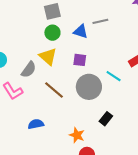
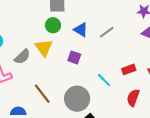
gray line: (100, 21) -> (107, 32), moved, turned -35
gray circle: (89, 87) -> (77, 99), moved
brown line: (54, 90) -> (42, 94), moved

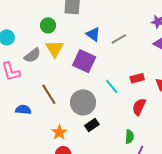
green circle: (53, 25) -> (48, 25), moved
purple square: (74, 57) -> (84, 61), size x1.6

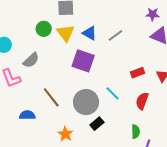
yellow triangle: (55, 49) -> (65, 33), moved
cyan line: (112, 87) -> (112, 93), moved

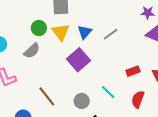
blue triangle: (90, 33) -> (85, 32), turned 42
gray semicircle: (31, 60) -> (32, 51), moved
purple square: (83, 61) -> (78, 60), turned 30
gray circle: (86, 102) -> (82, 101), size x0.6

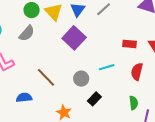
red rectangle: (133, 71) -> (129, 44), turned 32
cyan line: (108, 92) -> (107, 67), turned -56

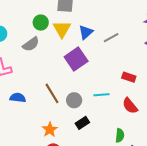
red semicircle: (137, 72) -> (130, 106), turned -66
brown line: (46, 77) -> (52, 93), moved
blue semicircle: (24, 98) -> (18, 98), moved

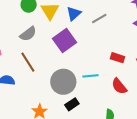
gray semicircle: (31, 44) -> (28, 34), moved
brown line: (52, 93) -> (28, 62), moved
gray circle: (74, 100) -> (63, 82), size x1.6

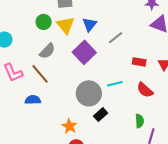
gray line: (99, 18) -> (115, 38), moved
brown line: (28, 62) -> (40, 74), moved

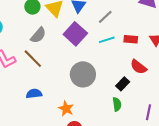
cyan line: (115, 84) -> (107, 40), moved
blue semicircle: (33, 100) -> (34, 94), moved
black rectangle: (101, 115) -> (123, 84), moved
green semicircle: (140, 121) -> (117, 104), moved

